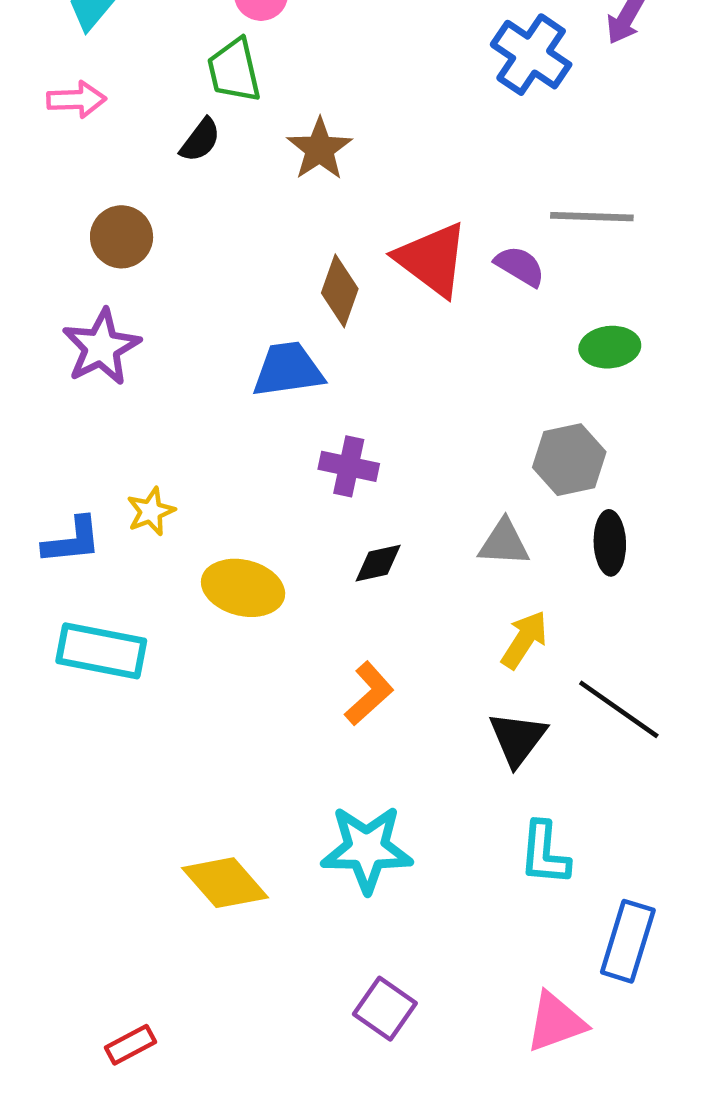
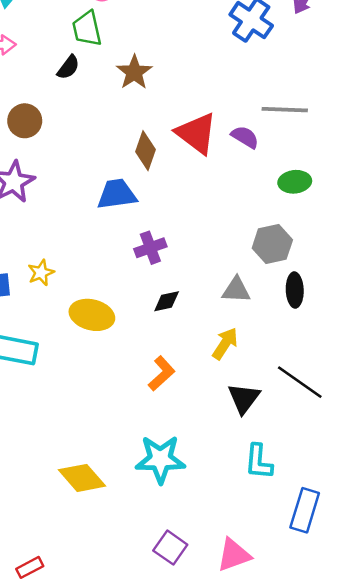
purple cross: (349, 466) -> (150, 248), turned -32
yellow arrow: (524, 640) -> (225, 344), moved
pink triangle: (556, 1022) -> (234, 555), moved

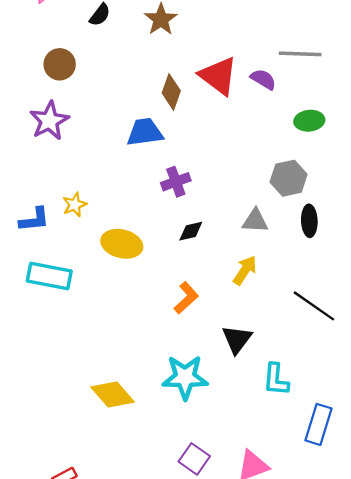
black triangle: (244, 398) -> (237, 339), moved

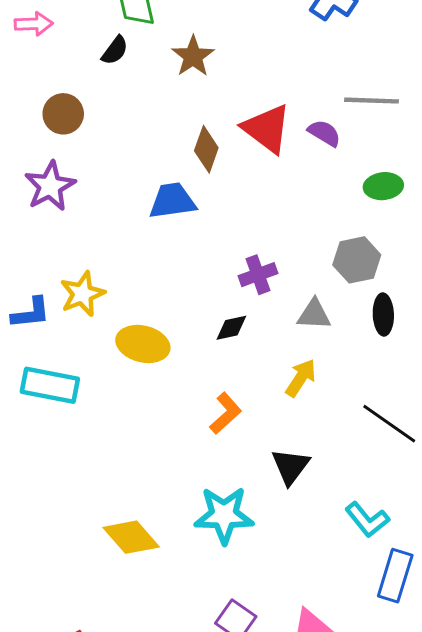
purple cross: (176, 182) -> (258, 275), moved
yellow star: (75, 205) -> (82, 294), size x1.4
cyan L-shape: (276, 380) -> (367, 520), moved, turned -44

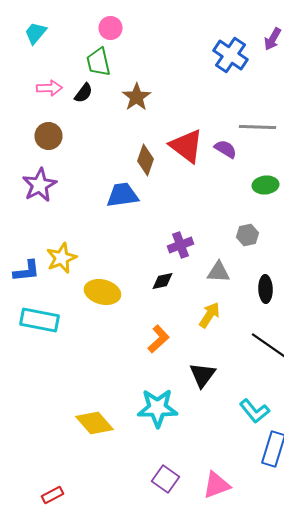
pink arrow: (34, 24) -> (50, 88), moved
gray hexagon: (357, 260) -> (248, 235), size x0.7
black ellipse: (383, 314) -> (266, 289), moved

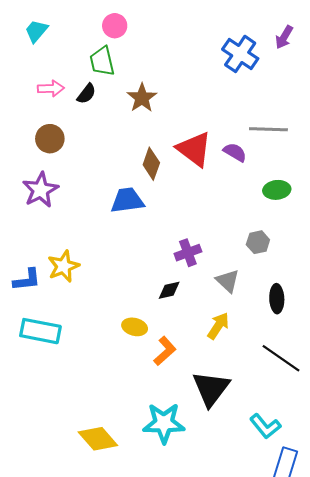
gray triangle: (218, 272) -> (228, 281), turned 40
yellow ellipse: (102, 292) -> (135, 327), moved, size x0.7
black triangle: (202, 375) -> (211, 389), size x1.4

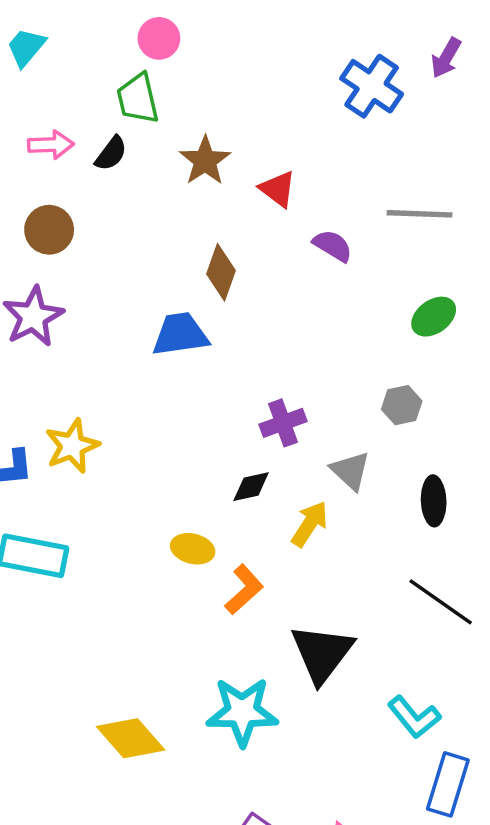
red triangle: (194, 149) -> (278, 189), moved, size x0.6
purple semicircle: (235, 152) -> (333, 246), moved
green ellipse: (277, 190) -> (434, 317), turned -30
yellow arrow: (218, 326) -> (310, 524), moved

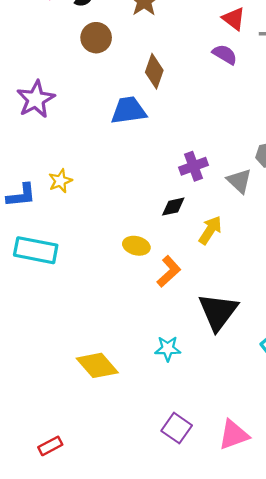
red triangle: (278, 189) -> (234, 19), moved
brown circle: (49, 230) -> (96, 38), moved
yellow star: (72, 446) -> (60, 181), size x0.7
gray triangle: (350, 471) -> (239, 181), moved
cyan star: (242, 712) -> (168, 349), size x0.6

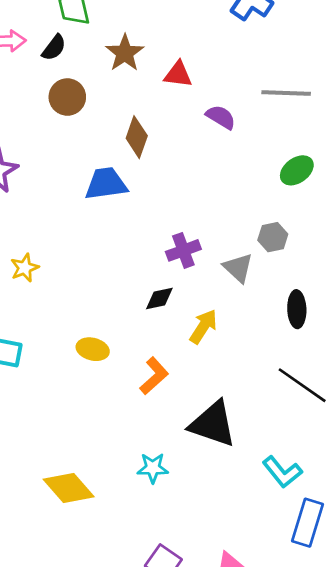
red triangle: (234, 19) -> (178, 74), moved, turned -30
yellow ellipse: (136, 246) -> (93, 349), moved
black triangle: (218, 312) -> (213, 424), turned -48

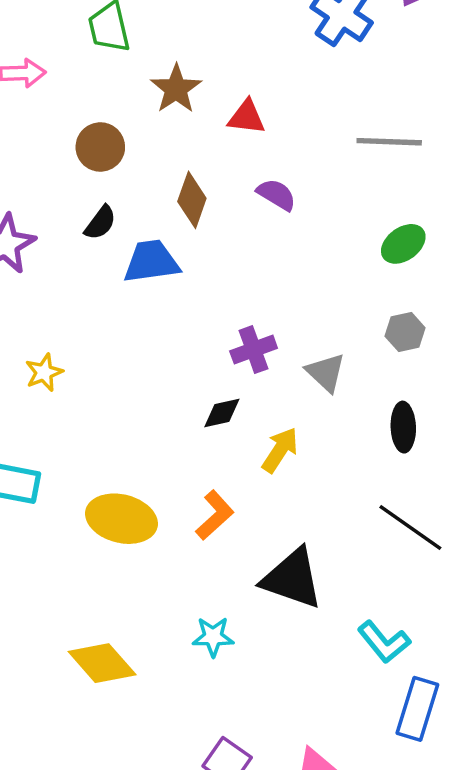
black semicircle: (54, 48) -> (100, 223), moved
purple semicircle: (221, 117) -> (276, 195), moved
gray hexagon: (273, 237) -> (405, 332), moved
yellow ellipse: (93, 349) -> (121, 519), moved, size x1.6

